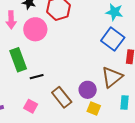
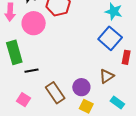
brown triangle: (112, 77) -> (107, 76), size x0.7
cyan rectangle: (124, 103) -> (117, 102), turned -64

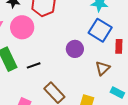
black line: (32, 71) -> (34, 65), moved
purple circle: (81, 87) -> (75, 49), moved

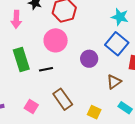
pink circle: (22, 27) -> (56, 40), moved

